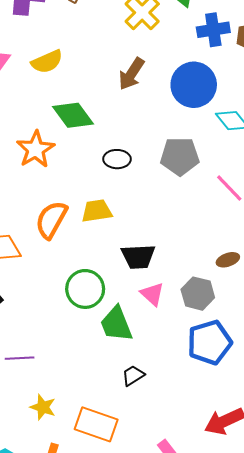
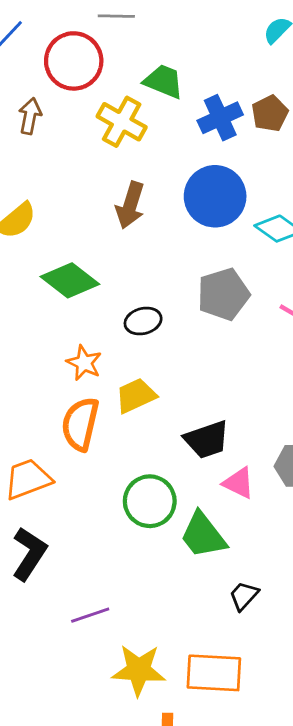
orange star: (36, 149) -> (84, 363), moved, size x0.7
yellow star: (43, 407) -> (139, 670), size x1.5

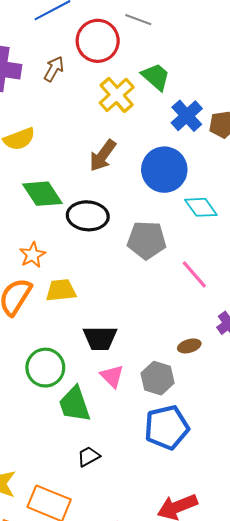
blue cross: (220, 118) -> (187, 116), turned -36
black ellipse: (143, 321) -> (88, 216), moved, size x1.5

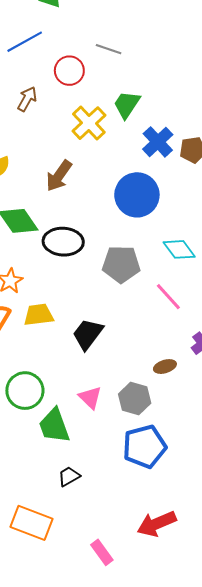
red circle: (98, 41) -> (69, 71), size x0.7
green trapezoid: (156, 77) -> (127, 104), turned -96
brown arrow: (103, 155) -> (59, 176), moved
cyan diamond: (201, 207) -> (179, 249), moved
black trapezoid: (100, 338) -> (88, 334), moved, turned 128

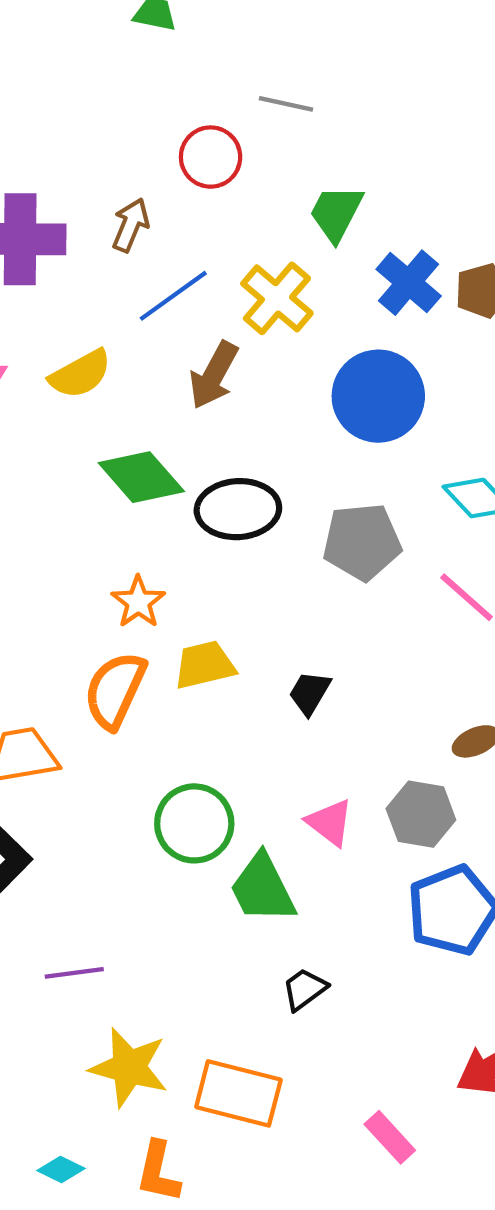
blue line: (25, 42) -> (173, 296), moved
yellow cross: (89, 123) -> (277, 298), moved
black trapezoid: (88, 334) -> (310, 693), size x0.7

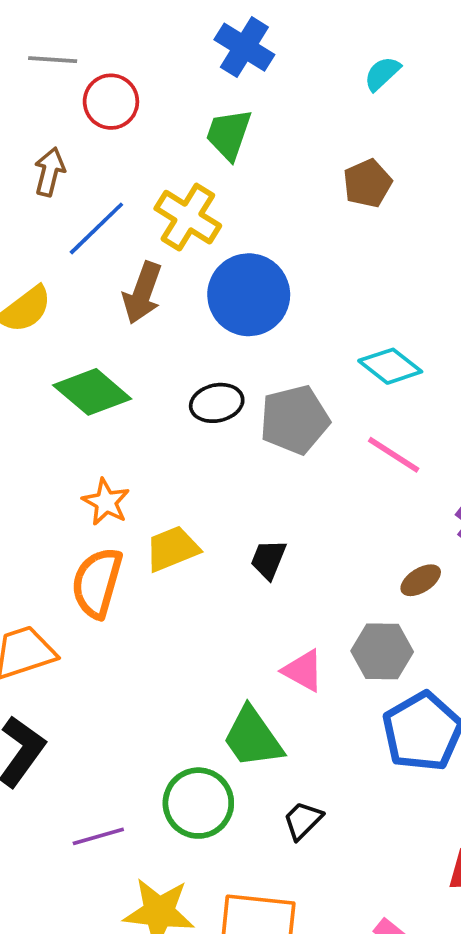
gray line: (286, 104) -> (53, 60), moved
blue cross: (409, 283) -> (244, 47), moved
blue circle: (378, 396) -> (249, 295), moved
black ellipse: (238, 509) -> (217, 403), moved, size x0.7
green circle: (194, 823) -> (198, 803), moved

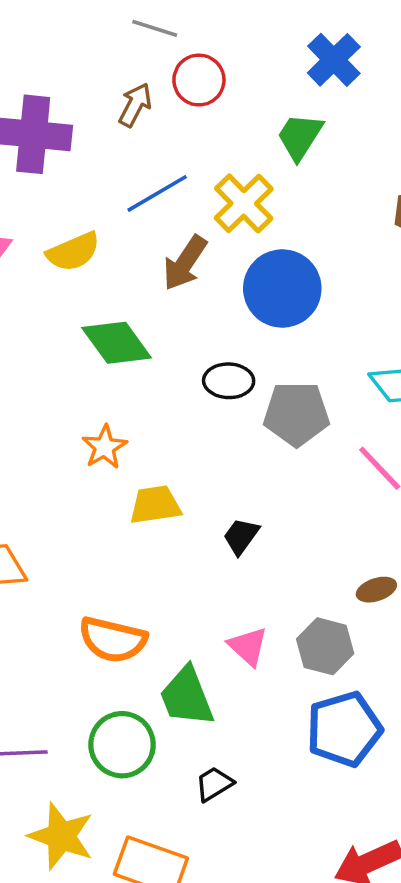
brown arrow: (50, 172) -> (135, 105), moved
orange semicircle: (97, 583) -> (113, 640), moved, turned -106

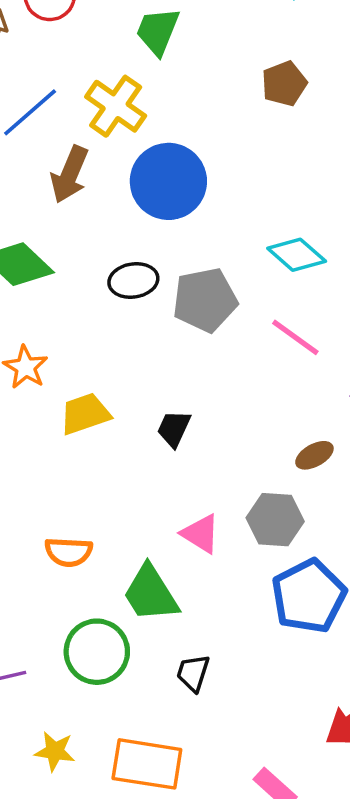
orange semicircle: (113, 640) -> (69, 552), size x0.7
black trapezoid: (214, 784) -> (193, 673), turned -30
yellow star: (61, 836) -> (55, 751), size x0.6

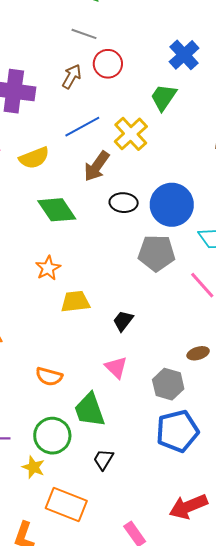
blue circle: (168, 181) -> (172, 205), moved
black ellipse: (133, 280) -> (124, 203), moved
pink triangle: (201, 534) -> (116, 367), moved
yellow star: (55, 751) -> (33, 467), moved

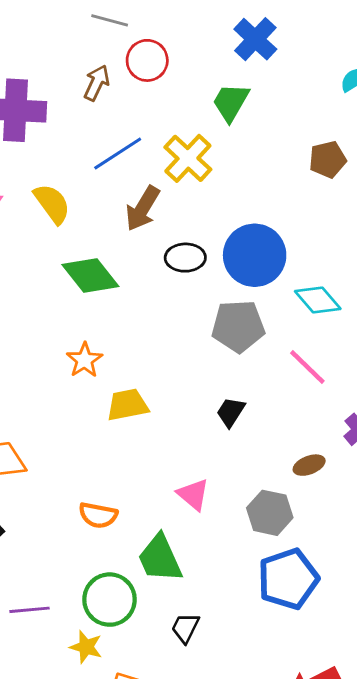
yellow semicircle: (34, 158) -> (52, 204), turned -100
black trapezoid: (123, 321) -> (231, 412), moved

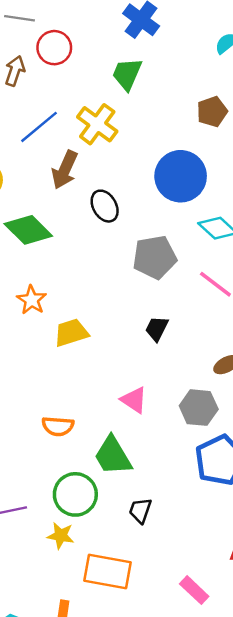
blue circle: (255, 255) -> (181, 176), moved
black ellipse: (185, 258) -> (105, 206), turned 68

